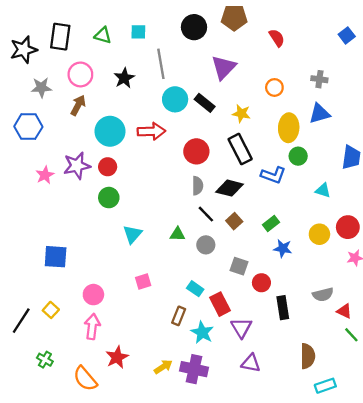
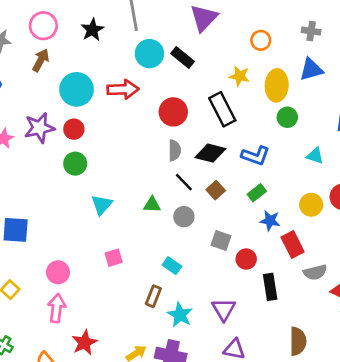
yellow star: (241, 114) -> (240, 76), moved
blue L-shape: (273, 175) -> (255, 156), moved
red rectangle: (220, 304) -> (293, 244), moved

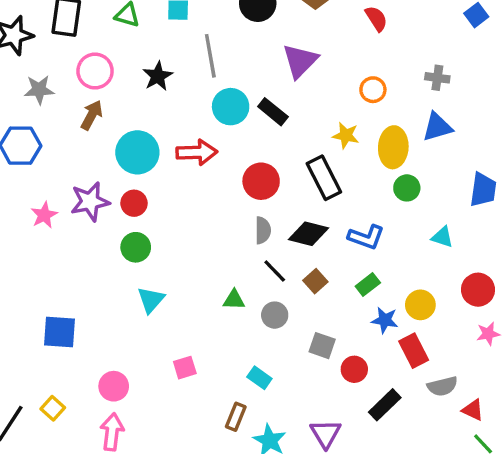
cyan triangle: (102, 205) -> (151, 300), moved
yellow circle: (311, 205) -> (420, 305), moved
black rectangle: (270, 287) -> (385, 405), turned 55

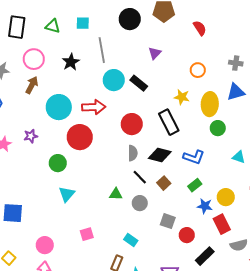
purple triangle: (300, 61) -> (155, 53), size x0.6
purple star: (90, 202) -> (31, 136), size x0.6
red circle: (134, 203) -> (80, 137), moved, size x1.6

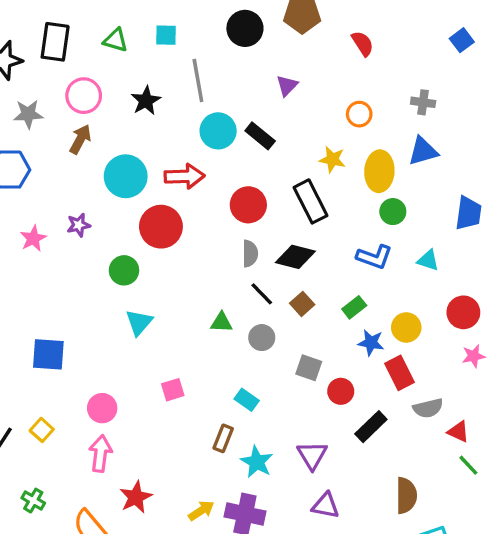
blue L-shape: (194, 157) -> (374, 257), moved

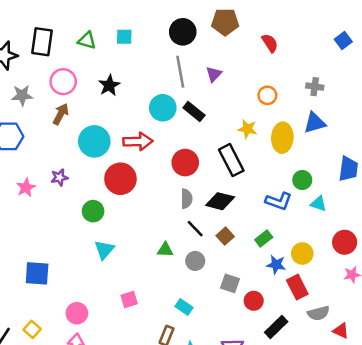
gray line: (198, 80) -> (180, 72), moved
green circle: (393, 212) -> (302, 180), moved

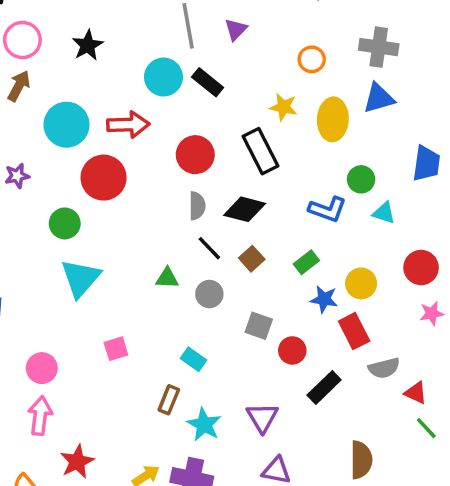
gray cross: (315, 87) -> (379, 47), size x1.5
cyan triangle: (104, 250) -> (81, 278), size x1.4

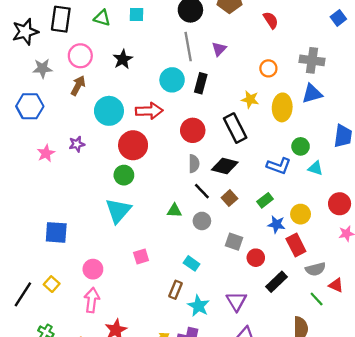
black rectangle: (208, 82) -> (201, 83), turned 66
green circle: (65, 223) -> (124, 175), moved
green line: (426, 428) -> (317, 299), moved

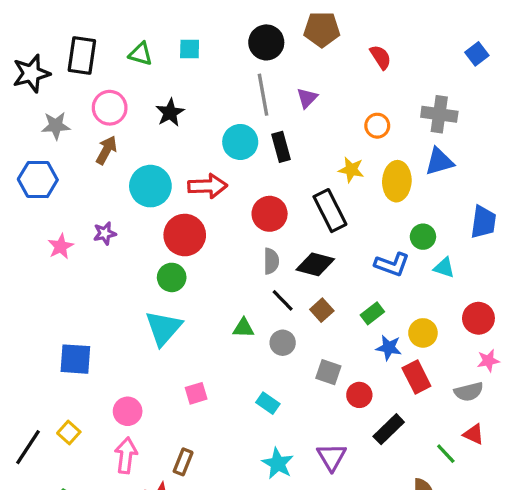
black rectangle: (201, 83) -> (281, 147), turned -30
gray semicircle: (315, 269) -> (469, 392), moved
brown rectangle: (176, 290) -> (183, 462), moved

